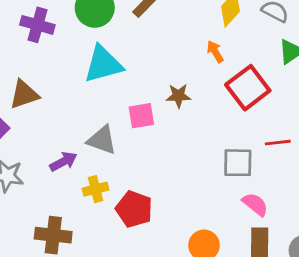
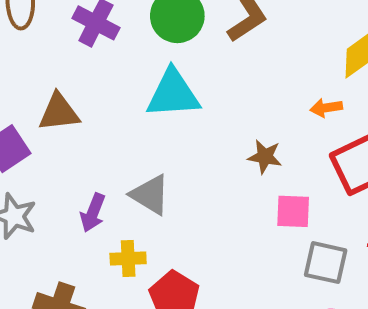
orange arrow: (215, 52) -> (326, 108), turned -80
pink square: (141, 116) -> (293, 211), moved
purple arrow: (63, 162) -> (93, 213), turned 128

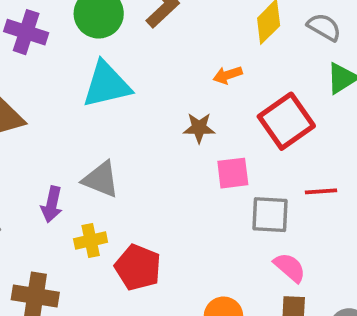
orange arrow: (326, 108) -> (228, 75), moved

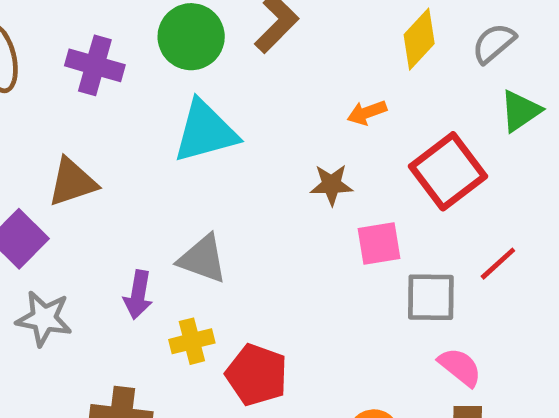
gray semicircle: (324, 27) -> (494, 43), turned -68
red line: (321, 191) -> (498, 264), turned -36

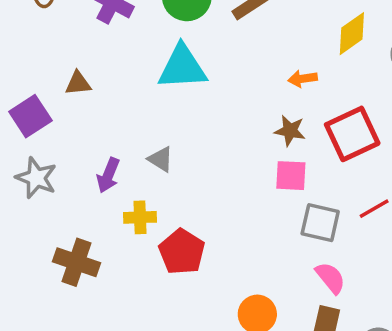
brown triangle: (72, 182) -> (78, 83), size x0.7
brown star: (331, 185) -> (290, 131), moved
gray triangle: (203, 259) -> (161, 159), size x0.7

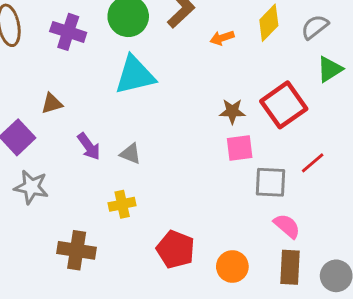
orange arrow: (303, 79) -> (222, 38), moved
purple arrow: (108, 175) -> (89, 146), moved, turned -48
red pentagon: (182, 252) -> (176, 249), moved

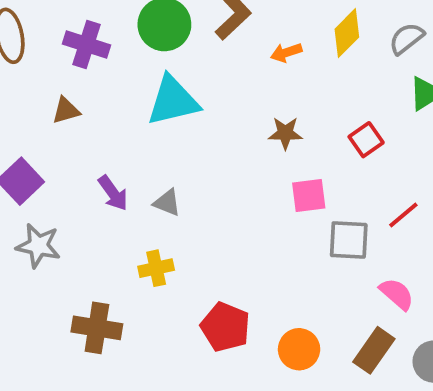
brown triangle: (52, 104) -> (66, 110), moved
red square: (284, 105) -> (366, 140), size x0.6
brown star: (232, 111) -> (285, 133), moved
pink semicircle: (287, 226) -> (397, 294), moved
brown rectangle: (290, 267) -> (374, 350), turned 32

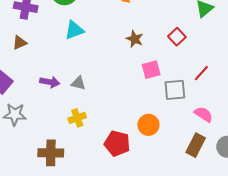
cyan triangle: (173, 101) -> (74, 30), size x0.7
brown star: (285, 133) -> (135, 39), turned 30
purple arrow: (113, 193) -> (50, 82), turned -36
orange circle: (299, 349) -> (148, 125), moved

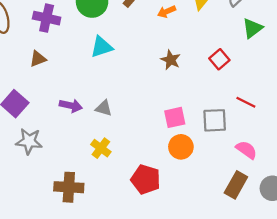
pink square: (151, 70) -> (175, 117), moved
red line: (201, 73) -> (246, 102), turned 72
yellow cross: (77, 118) -> (101, 148), turned -36
orange circle: (148, 125) -> (181, 147), moved

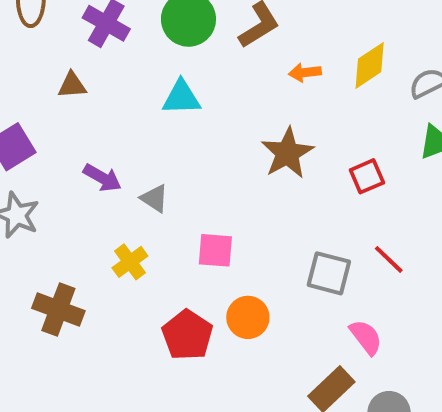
brown star: (171, 60) -> (287, 153), size x1.5
pink square: (175, 117) -> (215, 250), moved
orange circle: (181, 147) -> (248, 317), moved

